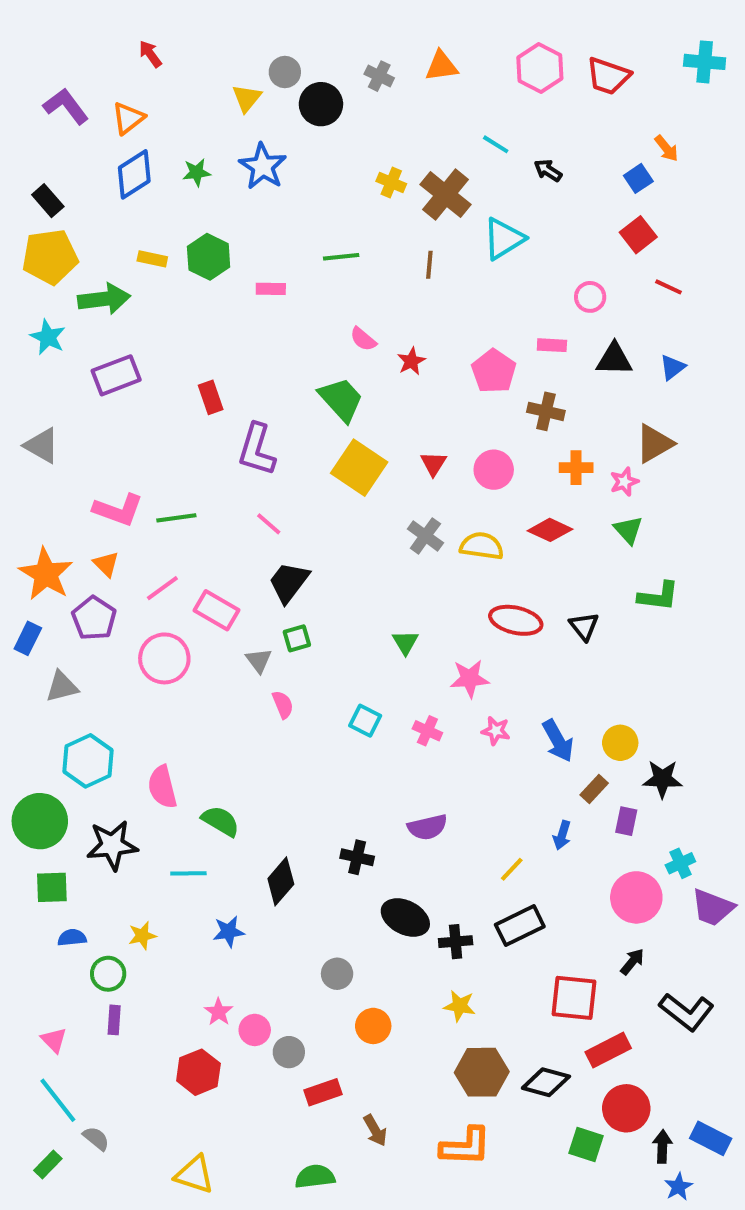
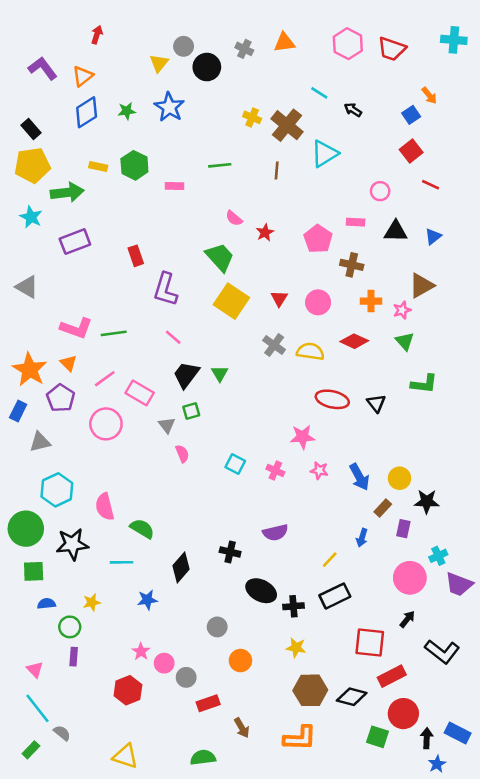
red arrow: (150, 54) -> (97, 35), turned 54
green triangle: (405, 642) -> (220, 373), moved

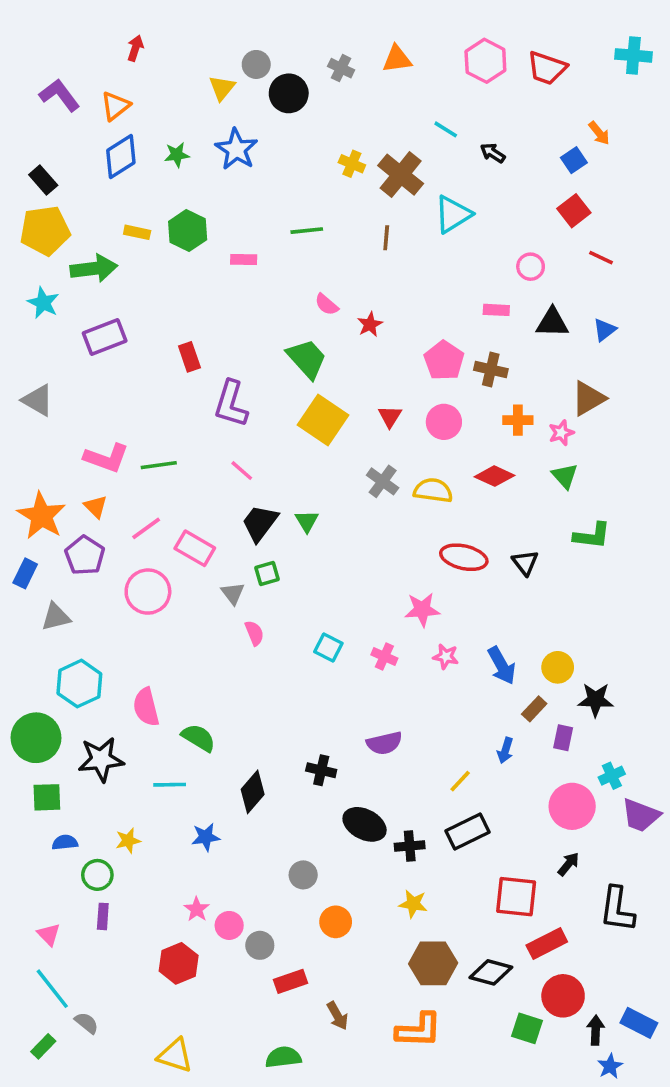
pink pentagon: (318, 239) -> (444, 360), moved
black L-shape: (442, 651) -> (617, 909), turned 60

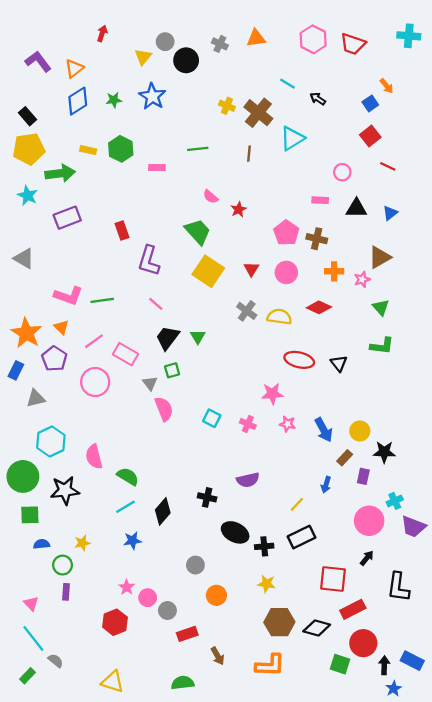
red arrow: (135, 48) -> (102, 33), moved
green triangle: (565, 476) -> (381, 307), moved
pink semicircle: (254, 633) -> (164, 409), size x1.5
cyan line: (170, 785) -> (125, 507), moved, turned -30

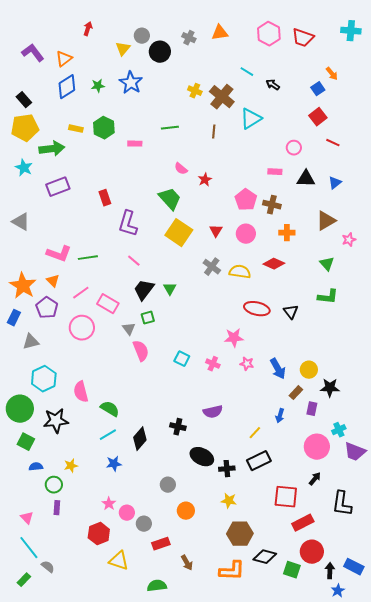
pink star: (362, 279) -> (349, 240), moved
green square: (30, 515) -> (26, 442), turned 30
black diamond: (317, 628) -> (265, 557), moved
yellow triangle: (113, 682) -> (119, 561), moved

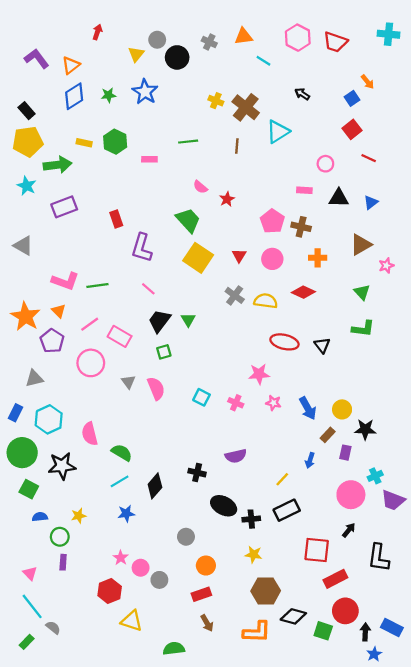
cyan line: (247, 72) -> (263, 61), moved
blue rectangle: (14, 318) -> (16, 413), moved
gray triangle: (129, 329) -> (128, 382), moved
red rectangle: (161, 544) -> (201, 594), moved

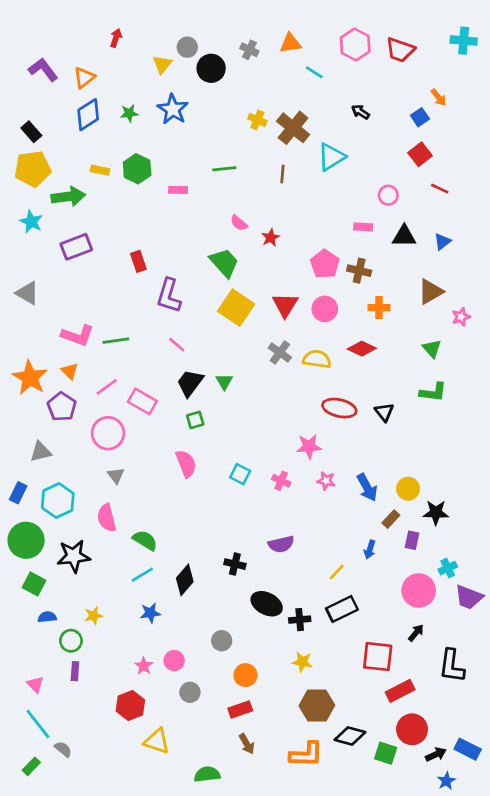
red triangle: (239, 256) -> (285, 305), size x1.5
gray triangle: (128, 382) -> (116, 475), moved
pink circle: (141, 568) -> (174, 661), moved
black arrow: (365, 632) -> (436, 754), turned 63

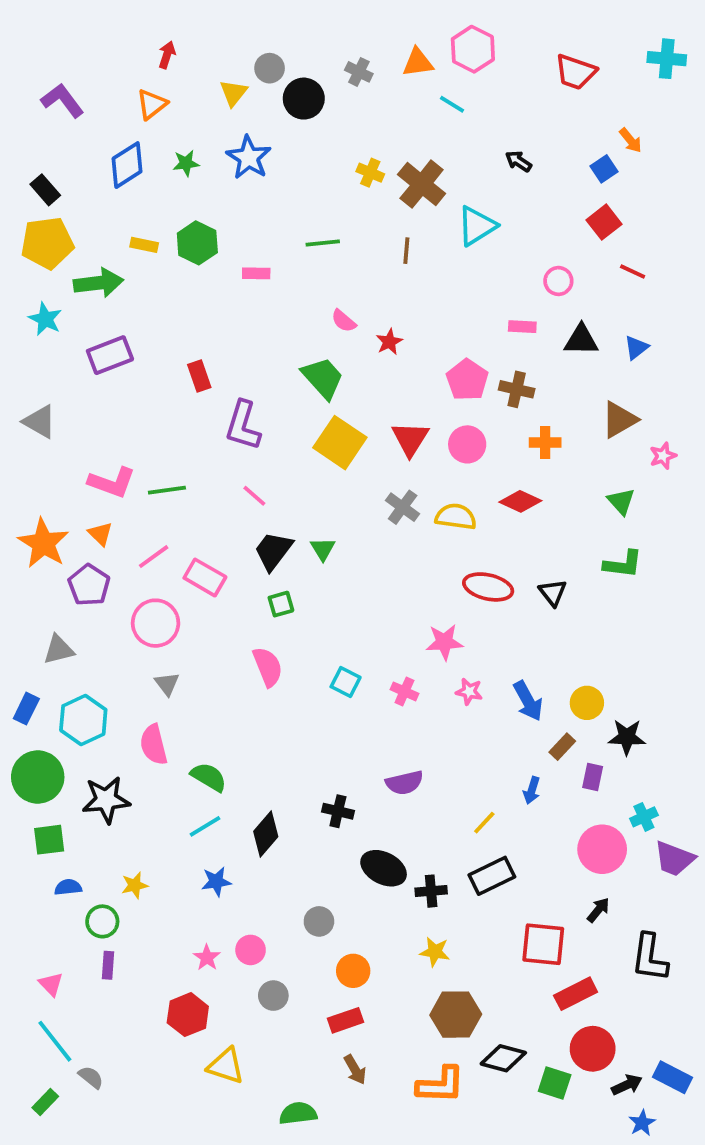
pink hexagon: (355, 45) -> (473, 49), moved
orange triangle: (84, 78) -> (152, 104), moved
green square: (34, 584) -> (49, 840), turned -35

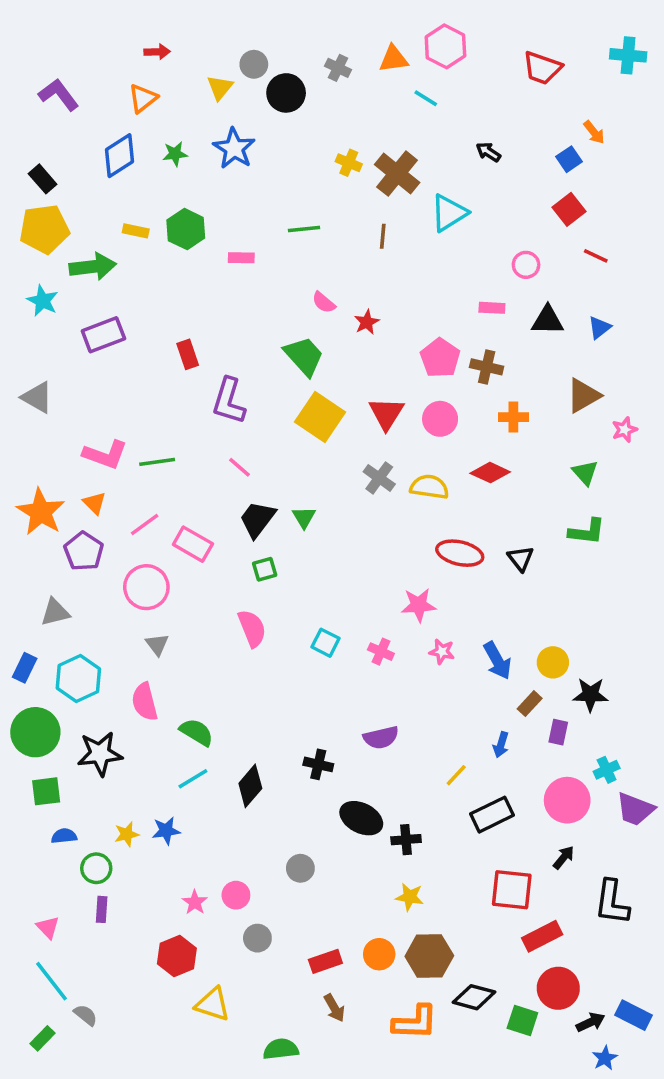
red arrow: (167, 55) -> (157, 52), turned 70
black rectangle: (492, 876) -> (492, 815), moved
blue star: (216, 882) -> (166, 831), moved
orange circle: (353, 971) -> (379, 954), moved

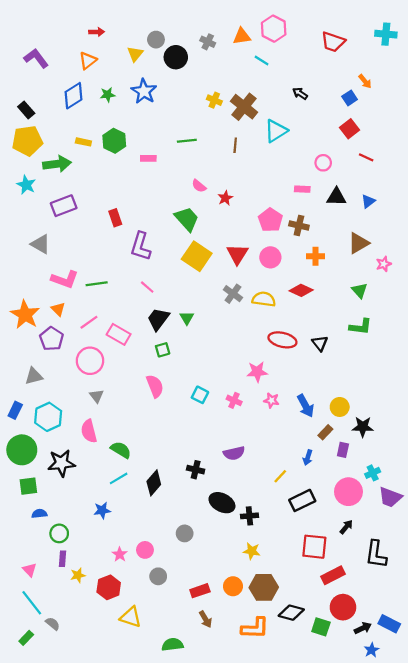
gray triangle: (37, 397) -> (40, 244), moved
yellow star: (127, 834) -> (78, 575), moved

